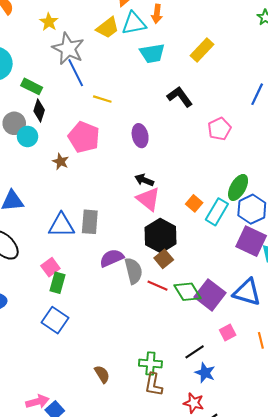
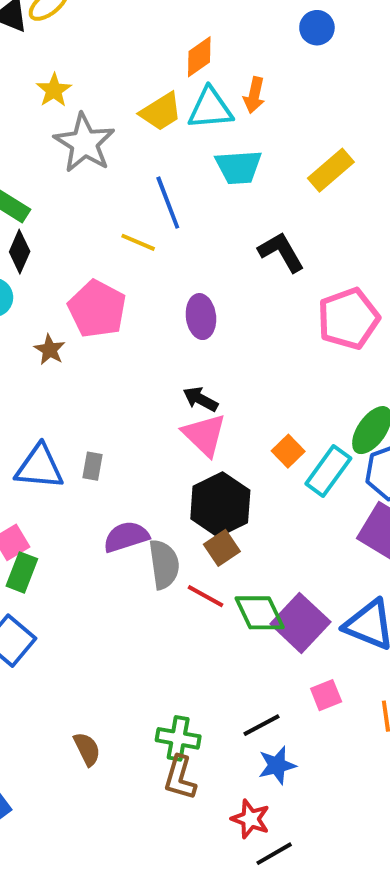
blue line: (76, 73) -> (168, 203), moved
pink pentagon: (219, 129) -> (348, 319), size x1.4
gray rectangle: (90, 222) -> (93, 466), size x0.6
blue star: (205, 373) -> (277, 765), turned 30

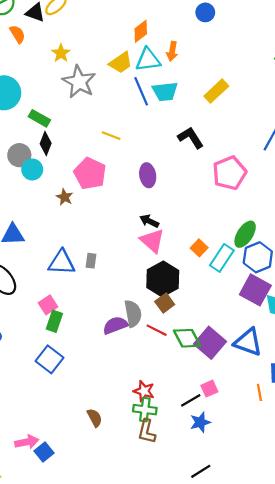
blue line: (168, 203) -> (141, 91), moved
purple semicircle: (126, 537) -> (115, 325), moved
pink square: (326, 695) -> (209, 389), moved
red star: (250, 819) -> (144, 391), moved

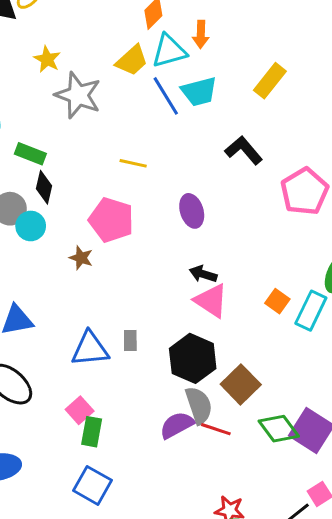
black hexagon: (163, 279) -> (193, 358), moved
brown square: (165, 303) -> (241, 384), size x1.4
red line: (157, 330) -> (216, 429), moved

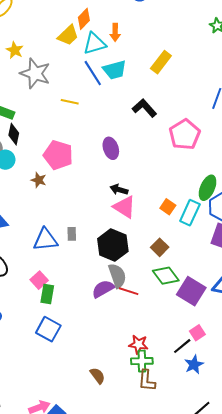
yellow trapezoid: (132, 60) -> (68, 35), moved
yellow line: (133, 163) -> (70, 102), moved
brown square: (241, 384) -> (160, 247), moved, size x0.7
green diamond: (279, 429) -> (166, 276), moved

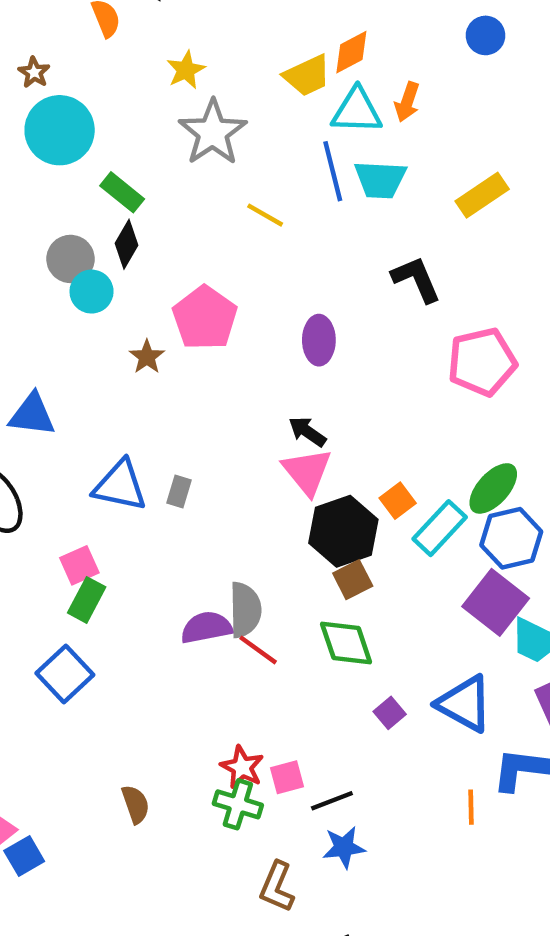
black hexagon: (113, 245) -> (343, 531), moved
purple square: (191, 291) -> (390, 713), moved, size x0.5
pink square: (197, 333) -> (287, 777), moved
brown L-shape: (147, 381) -> (277, 887), moved

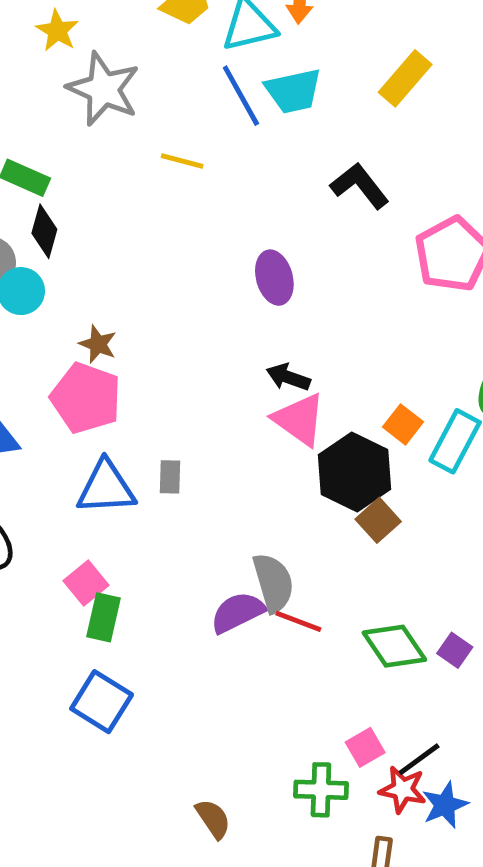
pink pentagon: (205, 318) -> (86, 398), moved
green diamond: (346, 643) -> (394, 646), moved
red star: (242, 767) -> (403, 790), moved

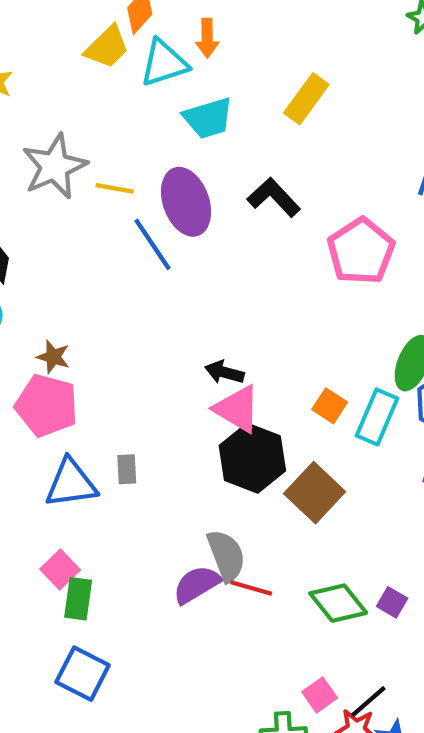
gray star: (103, 89) -> (55, 166), moved, turned 30
blue line: (241, 96) -> (152, 244), moved
purple ellipse: (274, 278) -> (186, 202), moved, size x1.4
black hexagon: (355, 472) -> (252, 458), moved
brown square: (378, 520) -> (315, 493), size x1.5

